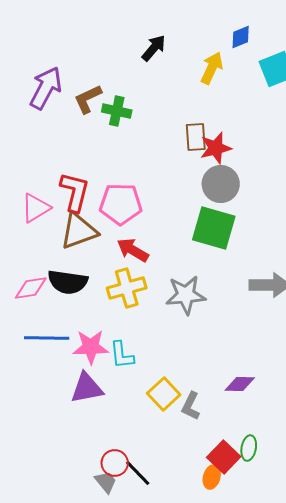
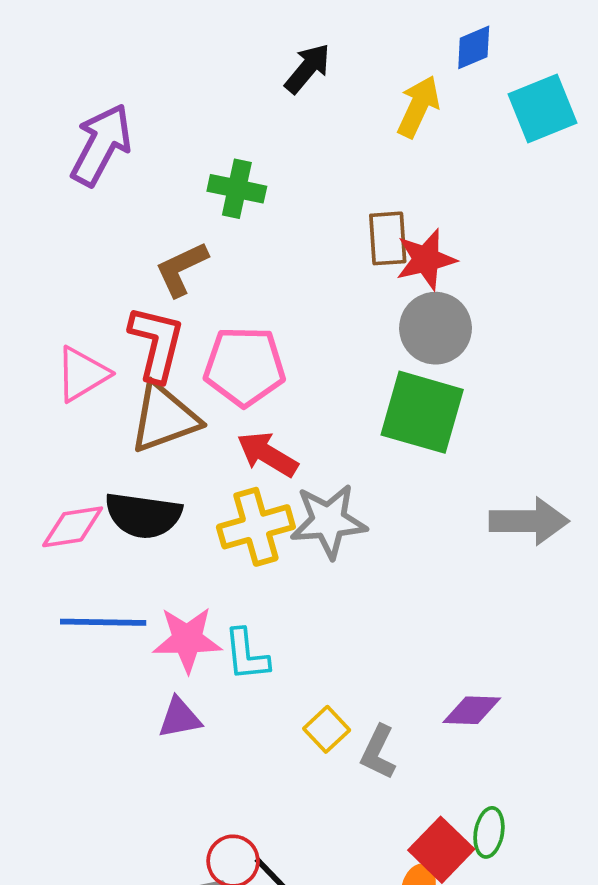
brown L-shape: (88, 99) -> (181, 269), moved
gray star: (186, 295) -> (329, 521), moved
purple triangle: (87, 388) -> (180, 718), size x0.7
yellow square: (164, 394) -> (327, 729), size x0.7

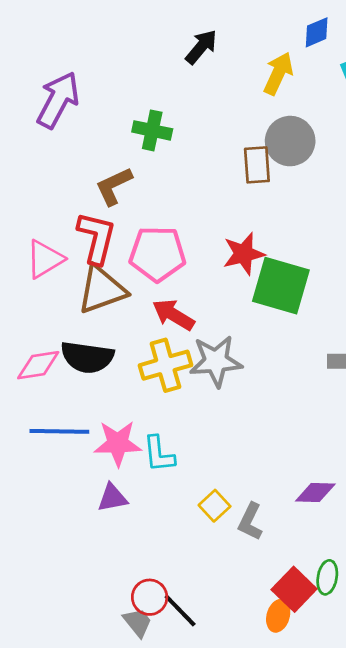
red star: (426, 259) -> (244, 254), moved
gray circle: (435, 328) -> (290, 141), moved

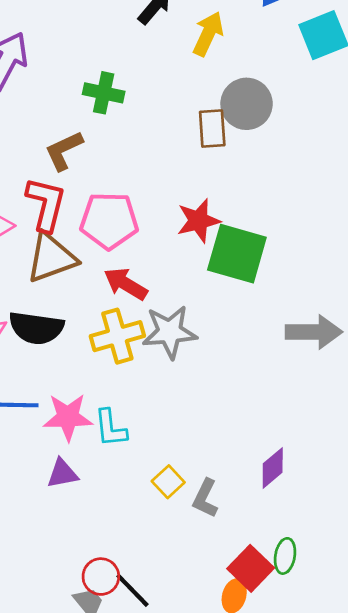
yellow arrow: (278, 73) -> (208, 34), moved
purple diamond: (315, 492) -> (273, 468), turned -42

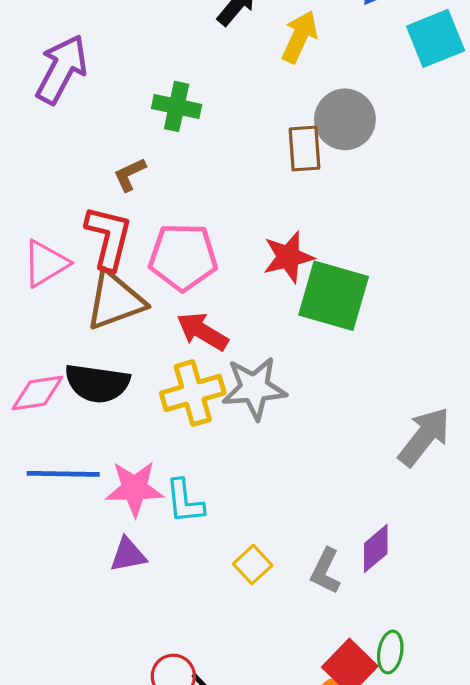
brown L-shape: (64, 151) -> (130, 174), size x0.7
gray arrow: (314, 332) -> (424, 437), moved, turned -52
gray L-shape: (205, 498) -> (326, 571), moved

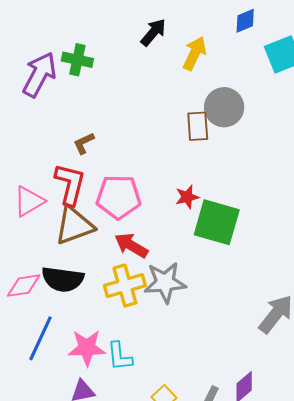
green cross: (177, 106) -> (77, 60), moved
red star: (288, 257) -> (187, 197), size x0.7
blue line: (63, 474) -> (40, 338), turned -66

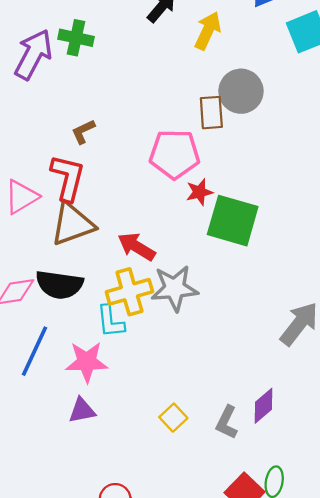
pink pentagon: (119, 197) -> (175, 154), moved
cyan L-shape: (120, 356) -> (110, 321), moved

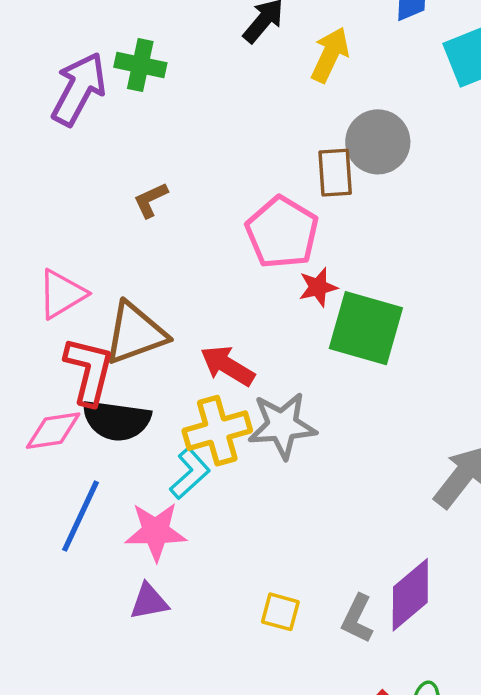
pink pentagon: (175, 154) -> (282, 232), turned 30
red L-shape: (68, 178) -> (89, 371), moved
cyan L-shape: (110, 321) -> (190, 473), turned -126
purple diamond: (264, 406) -> (410, 595), size x1.4
yellow square: (173, 418) -> (280, 612), turned -32

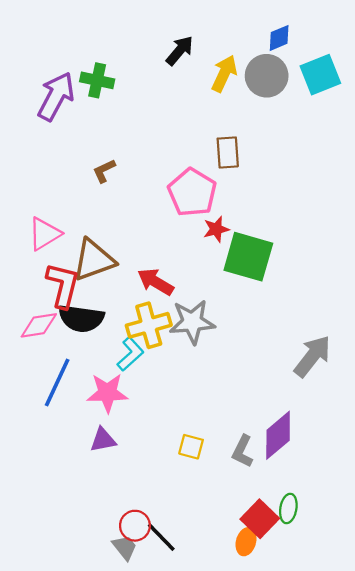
gray circle: (378, 142) -> (267, 76), moved

